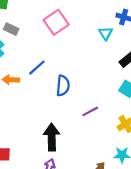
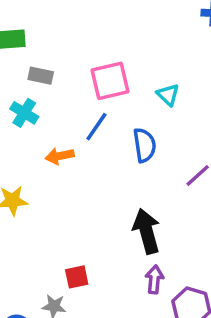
pink square: (56, 22) -> (110, 81), moved, turned 35
cyan triangle: (106, 33) -> (168, 95), moved

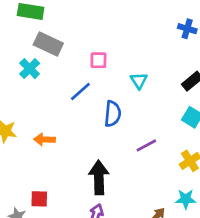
gray rectangle: (41, 76) -> (48, 44), size x1.5
pink square: (110, 81) -> (98, 60), size x0.6
orange arrow: (60, 156) -> (44, 140), moved

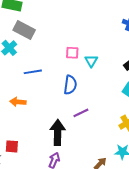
pink square: (98, 60) -> (72, 53), moved
blue line: (80, 92) -> (33, 72), moved, turned 30
purple line: (146, 145) -> (81, 113), moved

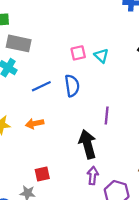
blue semicircle: (70, 85) -> (72, 86), moved
purple line: (81, 113) -> (107, 115), turned -42

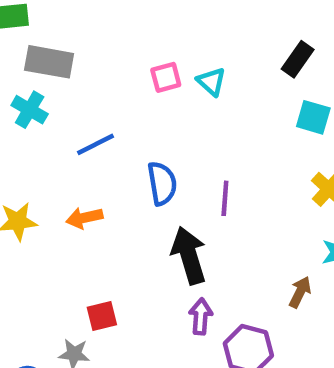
blue semicircle: (72, 86) -> (162, 183), moved

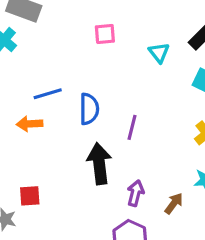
cyan triangle: (211, 82) -> (159, 53), moved
blue line: (95, 144) -> (48, 94), moved
purple arrow: (201, 316) -> (135, 193), moved

